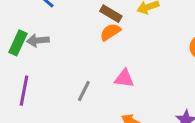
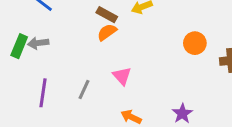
pink triangle: (124, 78) -> (122, 76), turned 42
purple line: (24, 91) -> (43, 93), moved

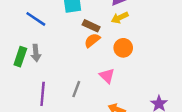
gray arrow: (38, 43) -> (36, 53), turned -84
orange circle: (195, 43) -> (123, 48), moved

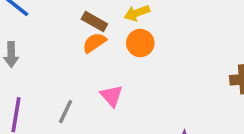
orange circle: (123, 48) -> (140, 43), moved

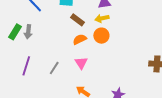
orange semicircle: (94, 43) -> (80, 39), moved

